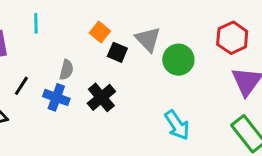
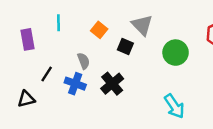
orange square: (100, 32) -> (99, 30), moved
gray triangle: (148, 39) -> (142, 25), moved
gray semicircle: (66, 70) -> (84, 61), turned -35

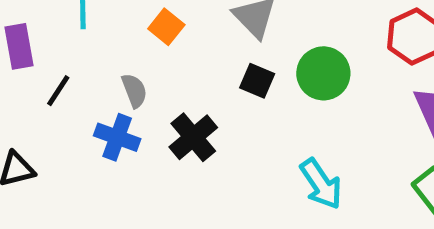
black square: (125, 47) -> (257, 81), moved
black line: (47, 74) -> (58, 91), moved

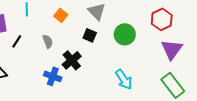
black square: (257, 81) -> (90, 35), moved
blue cross: (117, 137) -> (53, 76), moved

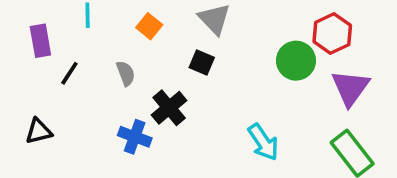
green circle: (125, 34) -> (296, 61), moved

